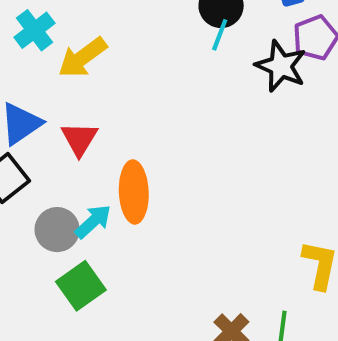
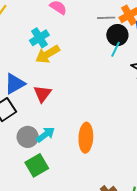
cyan cross: (34, 30) -> (39, 38), moved
orange ellipse: (134, 192) -> (86, 138), moved

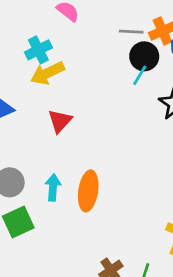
red triangle: (43, 94) -> (60, 121), moved
cyan arrow: (46, 135) -> (53, 187), moved, turned -54

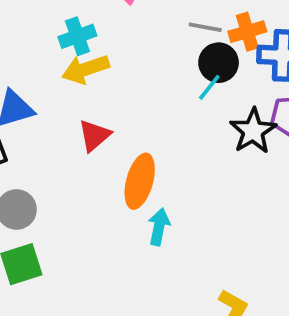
cyan arrow: (53, 187) -> (159, 227), moved
orange ellipse: (88, 191) -> (140, 181), moved

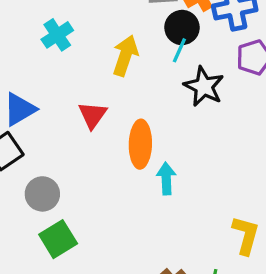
yellow arrow: (86, 69) -> (125, 56), moved, turned 141
black star: (253, 131) -> (204, 86), moved

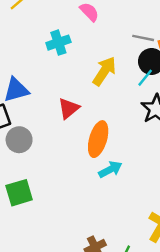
cyan arrow: (166, 179) -> (110, 169), turned 50
gray circle: (42, 194) -> (19, 140), moved

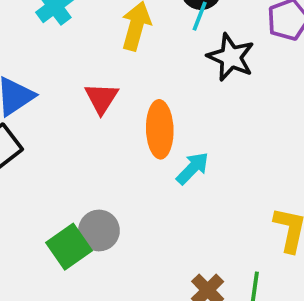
gray circle: (19, 140) -> (99, 230), moved

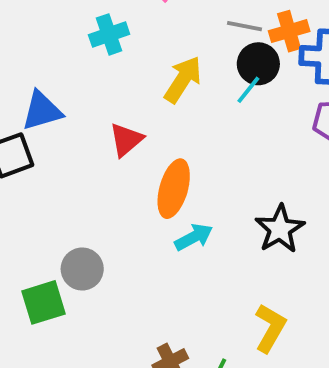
black star: (231, 57) -> (280, 229), moved
green square: (69, 247) -> (43, 302), moved

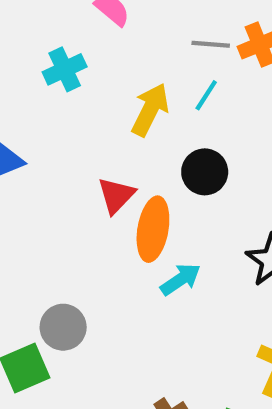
black circle: (258, 64) -> (205, 172), moved
cyan line: (248, 90) -> (206, 95), moved
red triangle: (126, 140) -> (116, 195), moved

